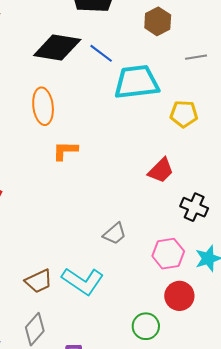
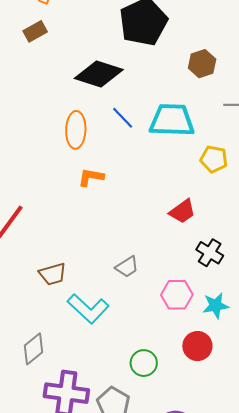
blue line: (101, 53) -> (123, 118), moved
brown trapezoid: (39, 281) -> (53, 274), moved
red circle: (179, 296) -> (197, 346), moved

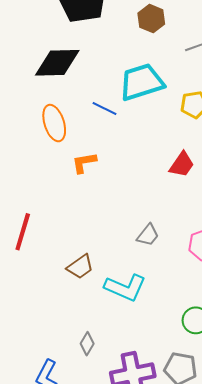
blue line: (123, 118) -> (105, 109), moved
gray diamond: (34, 349) -> (87, 344), size x0.7

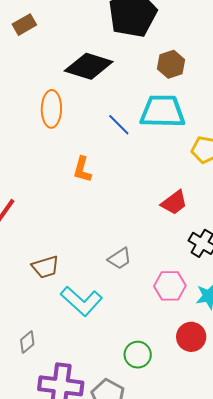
brown hexagon: (151, 19) -> (171, 64), moved
orange ellipse: (54, 123) -> (51, 109), moved
orange L-shape: (84, 163) -> (82, 170), turned -84

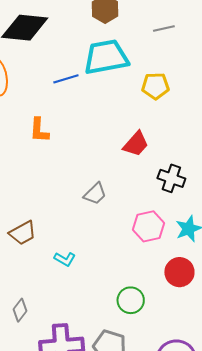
blue line: (119, 125) -> (66, 79), turned -50
gray trapezoid: (120, 259) -> (95, 194), moved
cyan L-shape: (81, 301) -> (65, 259), size x0.5

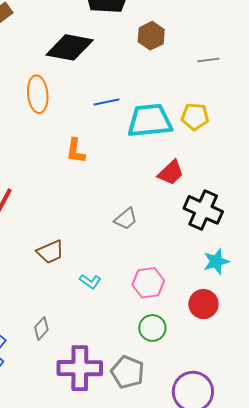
cyan trapezoid: (106, 57) -> (150, 121), moved
black cross: (171, 178) -> (203, 210), size x1.4
pink hexagon: (148, 226) -> (148, 283), moved

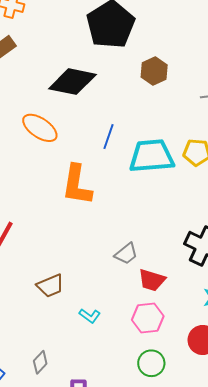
orange ellipse: (38, 94) -> (40, 128), turned -51
blue line: (106, 102) -> (109, 137), turned -60
orange L-shape: (75, 151) -> (77, 185), size x1.6
red trapezoid: (171, 173) -> (152, 280), moved, turned 60

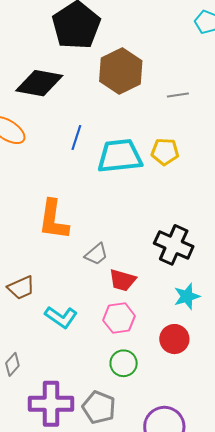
brown hexagon: (154, 71) -> (121, 71), size x1.6
orange L-shape: (77, 185) -> (53, 220), moved
cyan L-shape: (90, 316) -> (61, 317), size x1.5

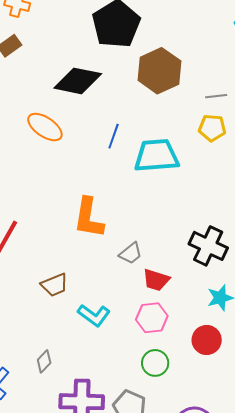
yellow pentagon: (165, 152) -> (212, 128), moved

